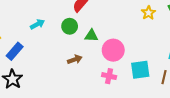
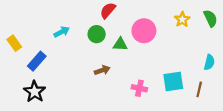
pink circle: (113, 50) -> (144, 31), moved

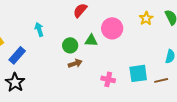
cyan arrow: (62, 32) -> (39, 29), turned -80
green circle: (97, 34) -> (70, 45), moved
brown line: (199, 89) -> (161, 80), turned 64

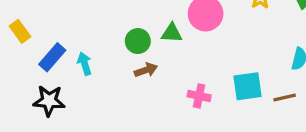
cyan arrow: (39, 29) -> (85, 64), moved
black star: (15, 82) -> (49, 101), turned -30

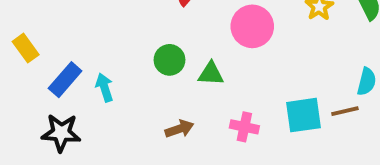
green triangle: (172, 33) -> (211, 74), moved
brown arrow: (146, 70) -> (179, 129), moved
brown line: (285, 98) -> (345, 111), moved

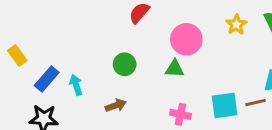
green triangle: (211, 74) -> (175, 69), moved
brown arrow: (179, 129) -> (116, 105), moved

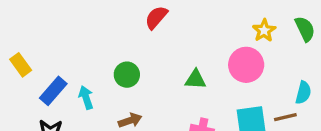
pink circle: (186, 39) -> (246, 65), moved
green circle: (125, 64) -> (127, 75), moved

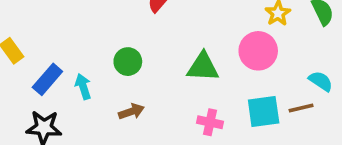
green triangle: (195, 80) -> (203, 67), size x1.4
cyan semicircle: (303, 93) -> (321, 81), turned -70

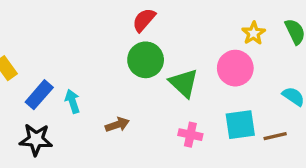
green circle: (128, 62) -> (146, 60), moved, size x1.4
green triangle: (203, 67) -> (184, 83), turned 40
brown line: (301, 108) -> (275, 136), moved

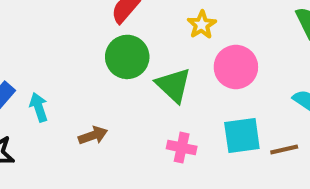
yellow star: (254, 33) -> (202, 25), moved

